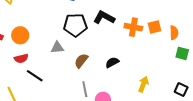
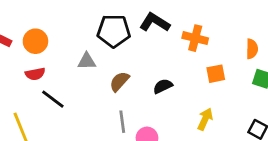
orange square: (154, 27) -> (216, 74), moved

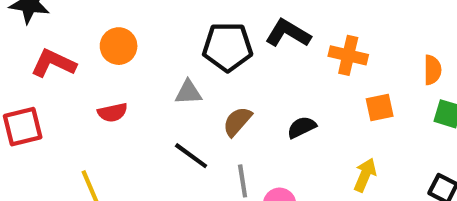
orange circle: (35, 41) -> (119, 46), moved
black line: (53, 99) -> (191, 156), moved

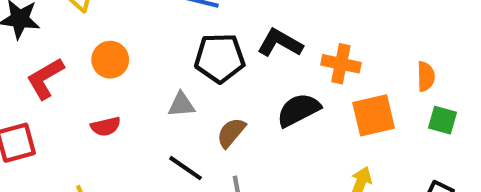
red L-shape: (53, 63) -> (45, 78), turned -54
orange square: (380, 107) -> (374, 115), size x1.5
black semicircle: (302, 127) -> (298, 110), moved, size x1.5

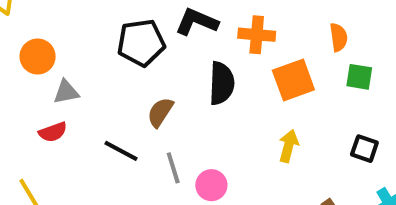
gray triangle: (181, 105) -> (66, 92), moved
black semicircle: (298, 110) -> (222, 83), turned 126
red semicircle: (106, 126) -> (53, 132), moved

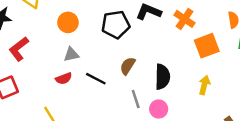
orange cross: (257, 35) -> (185, 19), turned 30
orange circle: (38, 57) -> (68, 22), moved
black semicircle: (222, 83) -> (162, 77), moved
black line: (121, 151) -> (96, 79), moved

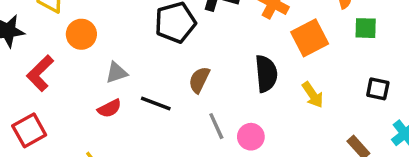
orange circle: (68, 22) -> (81, 34), moved
black semicircle: (162, 77) -> (266, 74), moved
yellow arrow: (204, 85) -> (313, 95), turned 138

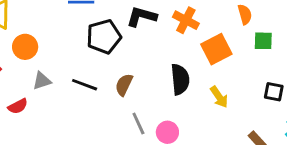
gray triangle: (116, 73) -> (42, 81), moved
black line: (156, 103) -> (85, 85), moved
red semicircle: (109, 108) -> (18, 106), moved

